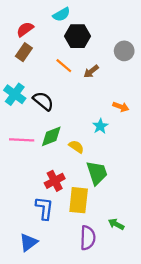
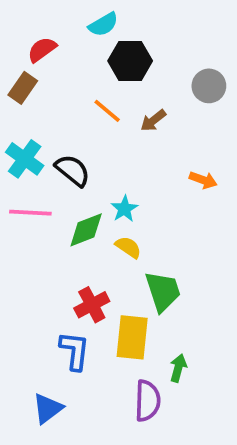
brown rectangle: (24, 52) -> (23, 88), moved
cyan star: (100, 126) -> (124, 209), moved
pink line: (22, 140) -> (30, 213), moved
green arrow: (116, 224) -> (178, 368), moved, turned 77

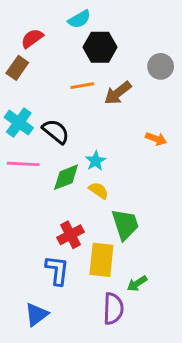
orange line: (107, 111) -> (82, 86), turned -50
brown arrow: (153, 120) -> (118, 93), size x1.4
green arrow: (178, 368) -> (137, 284), turned -138

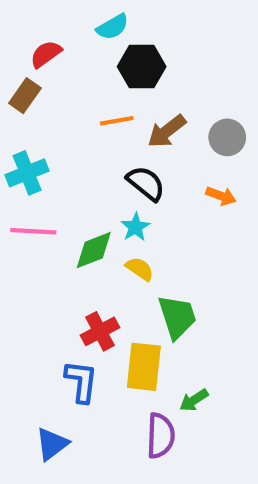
gray circle: (161, 66) -> (227, 137), moved
cyan cross: (19, 123) -> (27, 173), turned 32
black semicircle: (56, 131) -> (146, 183), moved

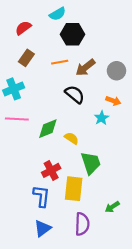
brown rectangle: (25, 96) -> (26, 58), moved
cyan star: (135, 227) -> (101, 118), moved
green arrow: (194, 400) -> (112, 207), moved
blue triangle: (52, 444) -> (43, 228), moved

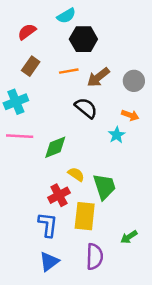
yellow semicircle: (71, 138) -> (76, 174), moved

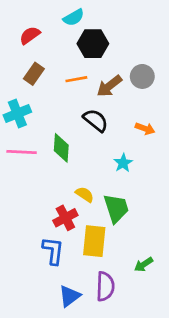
gray circle: (134, 81) -> (142, 76), moved
cyan star: (117, 135) -> (123, 163), moved
green diamond: (55, 147) -> (61, 148), moved, turned -65
blue triangle: (49, 262) -> (70, 296), moved

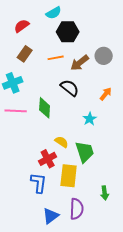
orange arrow: (145, 129) -> (106, 94), turned -72
green arrow: (144, 264) -> (105, 193), turned -64

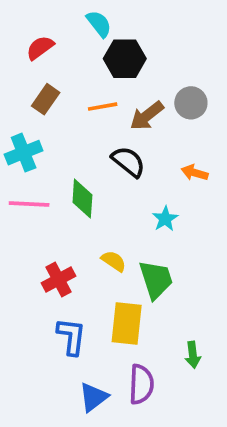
cyan semicircle: (54, 13) -> (99, 24), turned -98
orange arrow: (106, 94) -> (195, 173), turned -112
red cross: (48, 159) -> (59, 279), moved

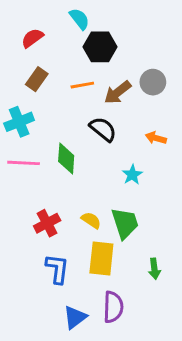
yellow semicircle: (114, 261) -> (91, 220), moved
green arrow: (193, 355) -> (154, 269), moved

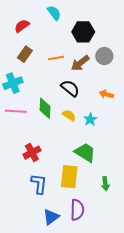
black hexagon: (100, 47) -> (83, 32), moved
yellow semicircle: (91, 220) -> (69, 115), moved
green trapezoid: (125, 223) -> (85, 153), turned -40

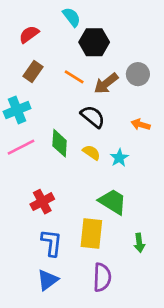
black hexagon: (83, 32) -> (94, 42), moved
orange line: (56, 58) -> (74, 77), turned 42
pink line: (16, 111) -> (21, 147), turned -30
blue triangle: (51, 217) -> (48, 280), moved

